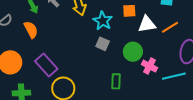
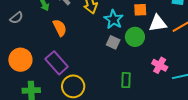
orange semicircle: (31, 30) -> (60, 28), moved
green circle: (133, 52) -> (135, 37), moved

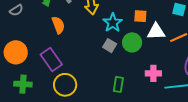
pink cross: (160, 65) -> (153, 73), turned -35

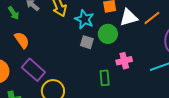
orange semicircle: (58, 25) -> (22, 40), moved
pink cross: (153, 73) -> (124, 61), moved

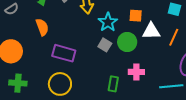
orange line: (152, 18) -> (174, 37), turned -42
purple rectangle: (33, 70) -> (64, 53), moved, turned -40

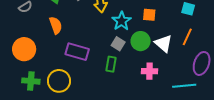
white triangle: (151, 31) -> (163, 43), moved, turned 42
yellow circle: (60, 84) -> (59, 81), moved
green rectangle: (113, 84) -> (111, 64), moved

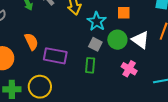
orange semicircle: (56, 25) -> (31, 42), moved
pink cross: (149, 71) -> (129, 69), turned 35

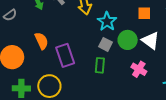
orange square: (124, 13) -> (144, 13), moved
purple rectangle: (55, 56) -> (65, 55), turned 60

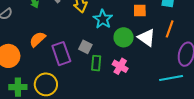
orange semicircle: (42, 41) -> (37, 39), turned -108
gray square: (105, 44) -> (85, 47), moved
pink cross: (139, 69) -> (120, 66), moved

